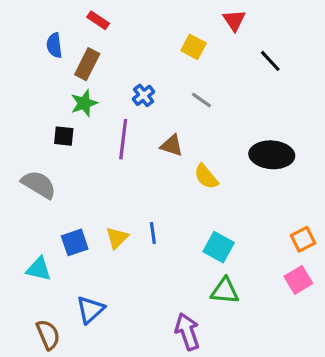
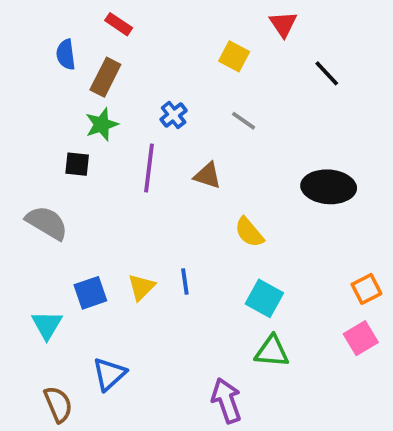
yellow semicircle: (206, 177) -> (249, 232), moved
cyan triangle: (39, 269) -> (47, 325), turned 48

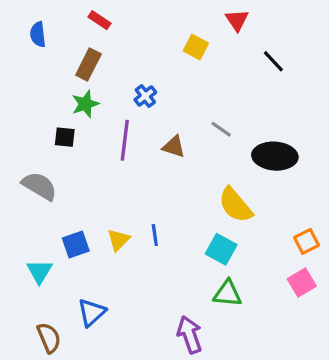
blue semicircle: (66, 54) -> (38, 34), moved
gray line: (244, 121) -> (221, 129), moved
yellow semicircle: (249, 232) -> (235, 205), moved, size x1.4

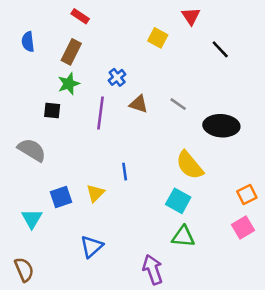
blue semicircle: (38, 34) -> (28, 42), moved
brown triangle: (174, 147) -> (139, 104), moved
blue line: (155, 235) -> (125, 172), moved
blue triangle: (92, 312) -> (92, 247), moved
brown semicircle: (49, 338) -> (24, 270), moved

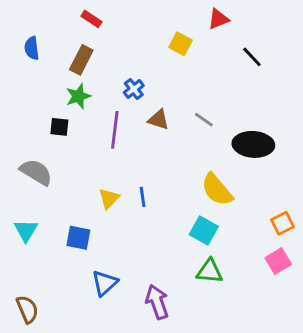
red triangle: (191, 16) -> (218, 19), turned 42
yellow triangle: (95, 193) -> (109, 198), moved
blue square: (61, 197) -> (78, 238), moved, turned 30
cyan triangle: (32, 219) -> (26, 230), moved
purple arrow: (153, 270) -> (157, 302), moved

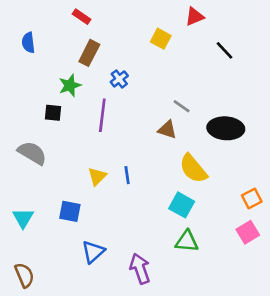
brown rectangle: (81, 60) -> (89, 53), moved
brown triangle: (159, 120) -> (167, 130), moved
cyan triangle: (26, 230) -> (23, 218), moved

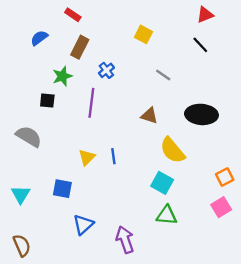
red triangle: (195, 17) -> (205, 15), moved
blue semicircle: (28, 43) -> (39, 38), moved, turned 60
gray line: (182, 106) -> (163, 75), moved

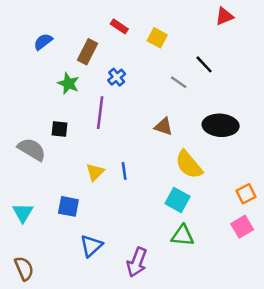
red rectangle: (73, 15) -> (119, 26), moved
black line: (200, 45) -> (204, 64), moved
green star: (62, 76) -> (68, 83), turned -30
black square: (47, 101) -> (60, 129), moved
purple arrow: (125, 240) -> (137, 262), turned -140

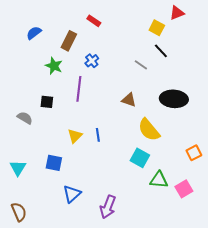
yellow square: (157, 38) -> (157, 28), moved
gray semicircle: (32, 149) -> (25, 118), size x0.7
pink square: (242, 227) -> (184, 189), moved
green triangle: (183, 236) -> (159, 180), moved

